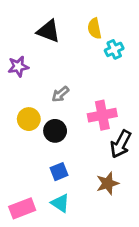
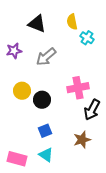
cyan cross: (114, 49) -> (87, 38), turned -32
gray arrow: (60, 94) -> (46, 57), moved, size x1.5
pink rectangle: (22, 208) -> (17, 159), turned 36

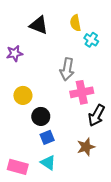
gray arrow: (46, 57) -> (67, 69), moved, turned -40
black circle: (42, 100) -> (41, 116), moved

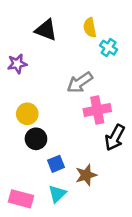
gray arrow: (67, 69) -> (80, 83), turned 45
black circle: (41, 116) -> (36, 139), moved
brown star: (86, 147) -> (86, 175), moved
cyan triangle: (48, 163) -> (57, 194), turned 42

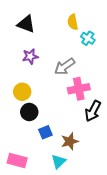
black triangle: (46, 30) -> (26, 24), moved
purple star: (17, 64) -> (30, 56), moved
cyan triangle: (57, 194) -> (59, 161), moved

